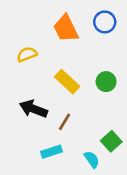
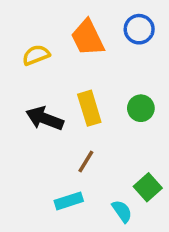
yellow semicircle: (27, 54) -> (36, 55), moved
yellow rectangle: (67, 82) -> (89, 108), turned 30
black arrow: (33, 109) -> (45, 119), moved

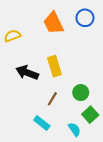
yellow semicircle: (36, 55) -> (12, 36), moved
green circle: (141, 108) -> (81, 93), moved
cyan rectangle: (69, 201) -> (42, 123), turned 56

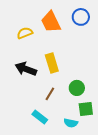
yellow semicircle: (12, 36) -> (25, 33), moved
green square: (90, 115) -> (86, 109), turned 35
cyan semicircle: (74, 129) -> (71, 123), turned 136

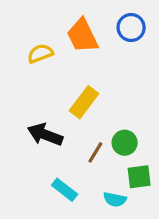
yellow rectangle: (52, 63) -> (84, 102), turned 54
black arrow: (26, 69) -> (45, 135), moved
brown line: (50, 94) -> (95, 152), moved

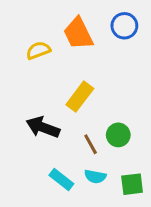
brown line: (95, 152) -> (91, 144), turned -60
green square: (139, 177) -> (132, 184), moved
cyan semicircle: (115, 199) -> (95, 176), moved

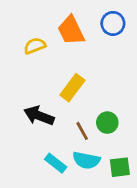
cyan semicircle: (95, 176) -> (86, 160), size x1.4

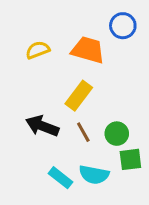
orange trapezoid: (71, 30) -> (88, 50), moved, turned 132
brown line: (82, 131) -> (83, 132), moved
green square: (120, 167) -> (130, 159), moved

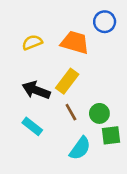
black arrow: (42, 126) -> (36, 90), moved
cyan semicircle: (94, 175) -> (80, 148), turned -65
cyan rectangle: (61, 178) -> (32, 126), moved

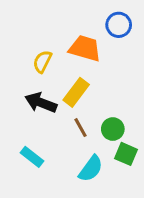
yellow semicircle: (32, 42) -> (42, 62), moved, turned -42
cyan rectangle: (32, 126) -> (32, 157), moved
green square: (111, 135) -> (126, 154), turned 30

